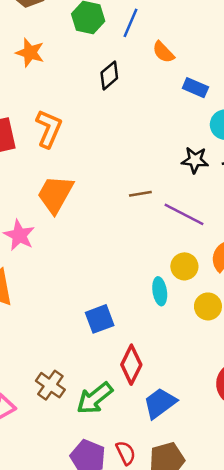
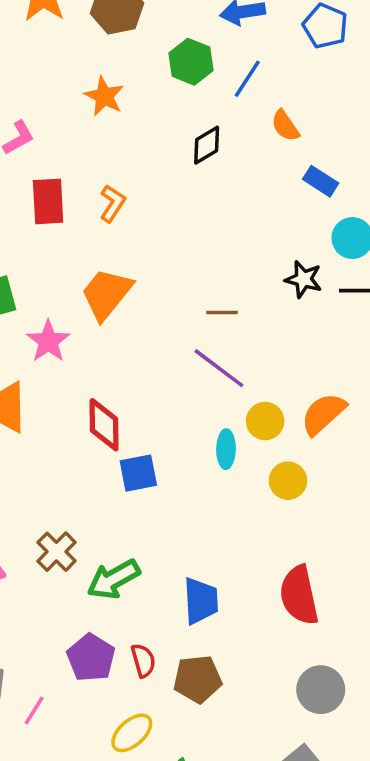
orange L-shape: (49, 129) -> (113, 203), size x0.7
purple line: (184, 214) -> (219, 368), moved
red diamond: (131, 365) -> (104, 425), moved, turned -36
blue trapezoid: (160, 403) -> (201, 601), turned 114

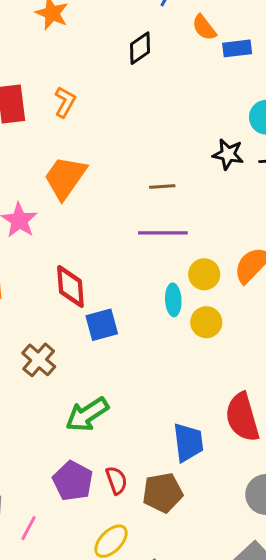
blue rectangle: (321, 181) -> (237, 48), moved, turned -36
purple line: (219, 368) -> (163, 233), turned -33
yellow circle: (288, 481) -> (206, 322), moved
brown cross: (56, 552) -> (39, 360), moved
blue trapezoid: (201, 601) -> (188, 442), moved

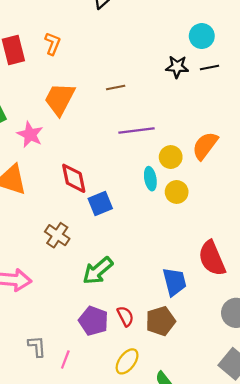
brown line: (162, 186) -> (116, 87), moved

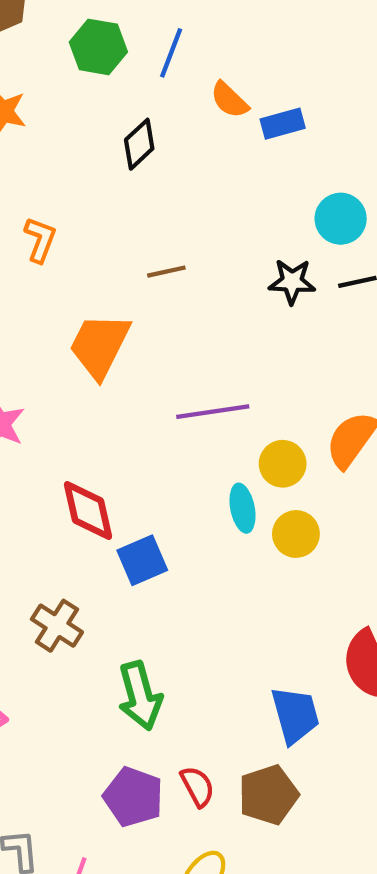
brown line: (116, 87) -> (166, 272), moved
orange trapezoid: (60, 99) -> (100, 345), moved
green arrow: (98, 271) -> (140, 696), turned -64

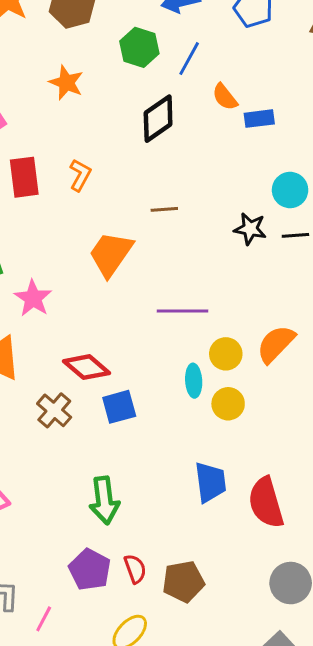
black diamond: (139, 144) -> (158, 119), size x1.4
red diamond: (88, 510) -> (87, 367), turned -45
brown cross: (57, 626) -> (54, 410), moved
blue trapezoid: (295, 715) -> (210, 482), moved

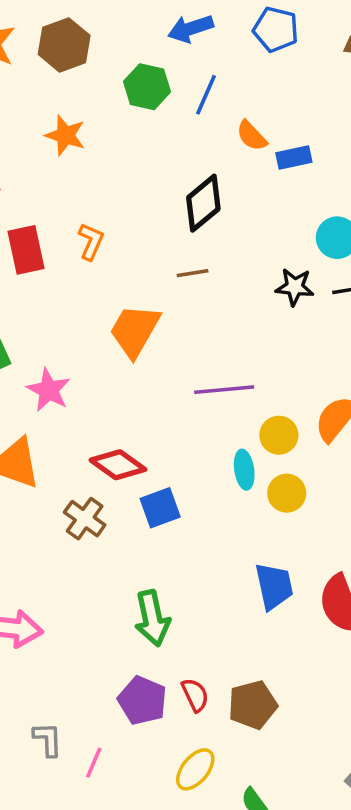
black diamond: (158, 119) -> (203, 203), moved

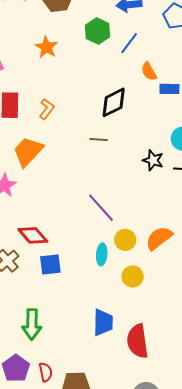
orange trapezoid: (135, 331) -> (28, 152), moved
purple line: (224, 390) -> (101, 208), turned 40
yellow circle: (287, 493) -> (133, 276), moved

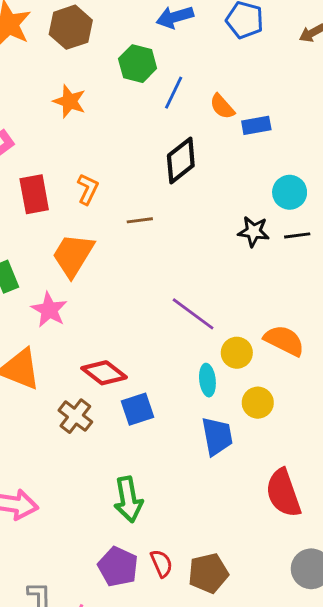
blue line: (129, 43) -> (174, 93), moved
brown line: (99, 139) -> (140, 220), moved
orange semicircle: (159, 238) -> (284, 341), turned 76
blue trapezoid: (103, 322) -> (217, 436), moved

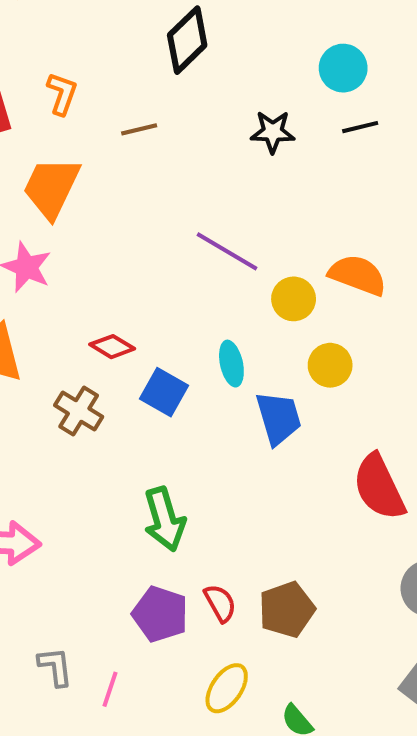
black star: (253, 232) -> (273, 132), moved
red diamond: (104, 373) -> (112, 347), size x0.7
cyan ellipse: (207, 380) -> (231, 364), moved
blue square: (138, 409) -> (164, 392), turned -36

